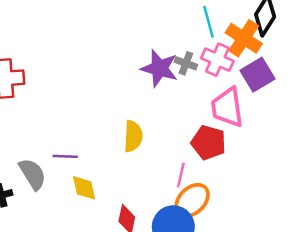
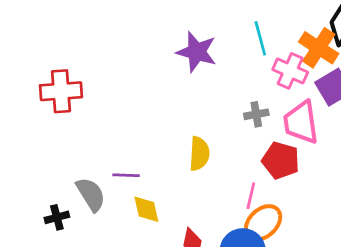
cyan line: (209, 22) -> (260, 38), moved
gray cross: (186, 63) -> (256, 114), moved, turned -30
purple star: (159, 68) -> (197, 52), moved

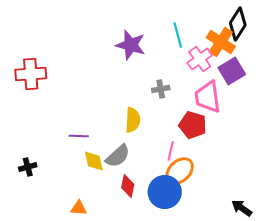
pink cross: (290, 71) -> (200, 59), turned 30
gray cross: (256, 114) -> (161, 89), moved
gray semicircle: (91, 194) -> (118, 156), moved, turned 80

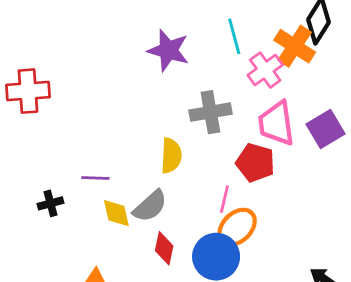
purple square: (232, 71) -> (326, 129), moved
gray cross: (161, 89) -> (210, 112), size x1.6
black cross: (28, 167) -> (50, 203), moved

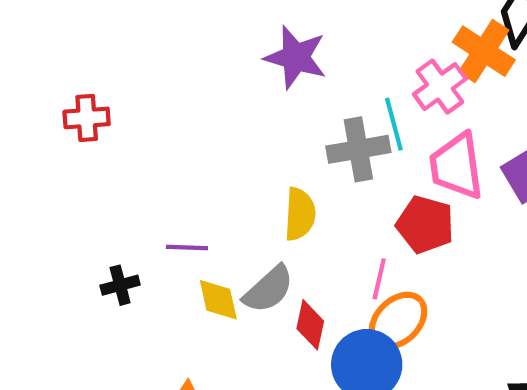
cyan line: (234, 36) -> (394, 124), moved
red cross: (28, 91) -> (87, 118), size x0.7
red diamond: (164, 248) -> (310, 325), moved

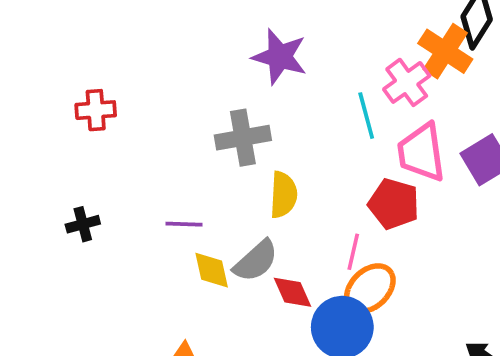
gray cross: (358, 149) -> (243, 138), moved
black cross: (120, 285) -> (83, 224), moved
red diamond: (310, 325) -> (293, 292), turned -36

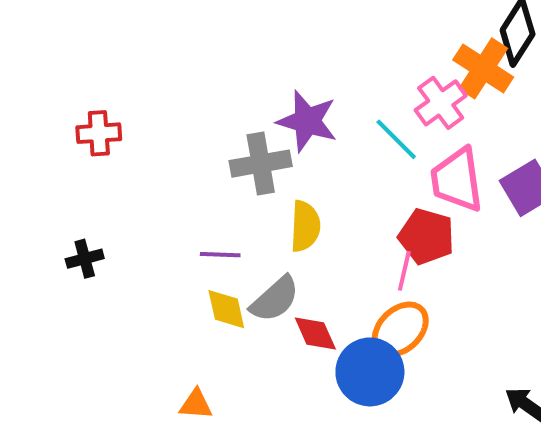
purple star: (280, 57) -> (307, 121), moved
cyan line: (366, 116) -> (396, 139), turned -30
purple line: (184, 224) -> (220, 255), moved
pink line: (353, 252) -> (404, 271), moved

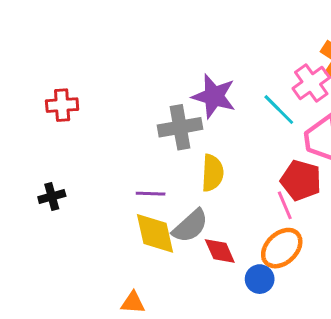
pink line: (404, 271) -> (285, 205), turned -36
yellow diamond: (226, 309) -> (155, 233), size x1.4
blue circle: (370, 372) -> (260, 279), size x0.6

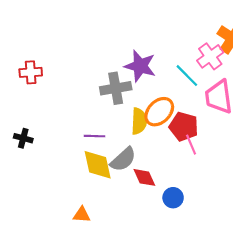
red pentagon: (301, 180) -> (184, 127), moved
black cross: (52, 196) -> (23, 138), turned 30
orange ellipse: (282, 248) -> (159, 112), moved

